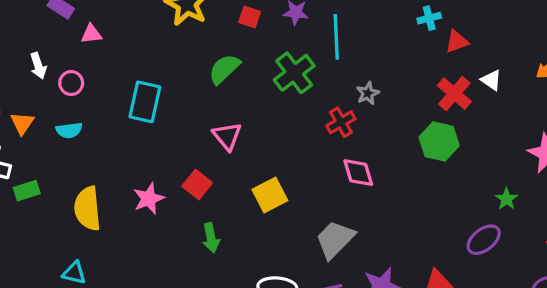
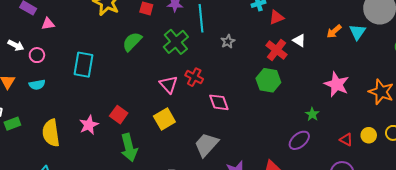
white arrow: (38, 66) -> (16, 45), turned -42
gray star: (368, 93) -> (228, 41), moved
red cross: (341, 122) -> (194, 77), moved, turned -30
pink triangle: (227, 136) -> (168, 84), moved
green arrow: (211, 238) -> (129, 147), size x1.5

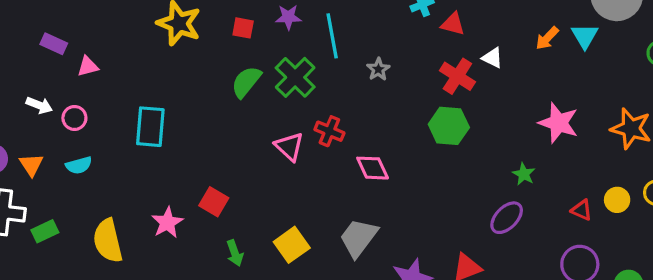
red triangle: (276, 17) -> (453, 24), turned 42
green semicircle: (132, 42) -> (246, 82), moved
yellow square: (164, 119) -> (292, 245), moved
green arrow: (129, 147) -> (235, 253), size x0.6

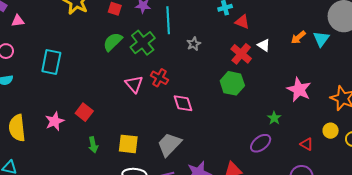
yellow circle: (617, 200) -> (331, 131), moved
yellow square: (292, 245) -> (128, 144), turned 35

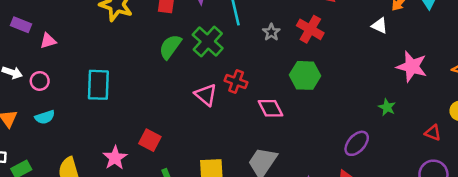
white triangle: (264, 45) -> (380, 26), moved
red cross: (241, 54) -> (310, 29), moved
green hexagon: (232, 83) -> (305, 75), moved
purple ellipse: (261, 143) -> (357, 143), moved

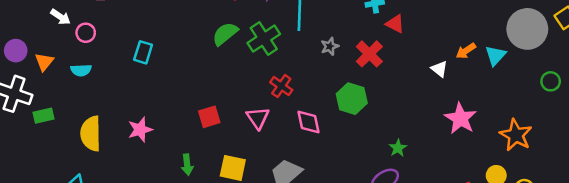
cyan rectangle: (98, 85) -> (143, 52), size x0.7
pink triangle: (206, 95) -> (258, 118), moved
green star: (387, 107) -> (398, 148), moved
red square: (150, 140) -> (209, 117), moved, turned 30

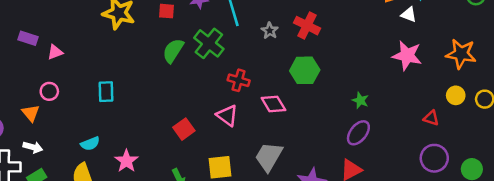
white arrow: (61, 17) -> (33, 147), moved
orange triangle: (44, 62) -> (31, 113), moved
white triangle: (439, 69) -> (409, 15), moved
cyan semicircle: (81, 70) -> (90, 144), moved

